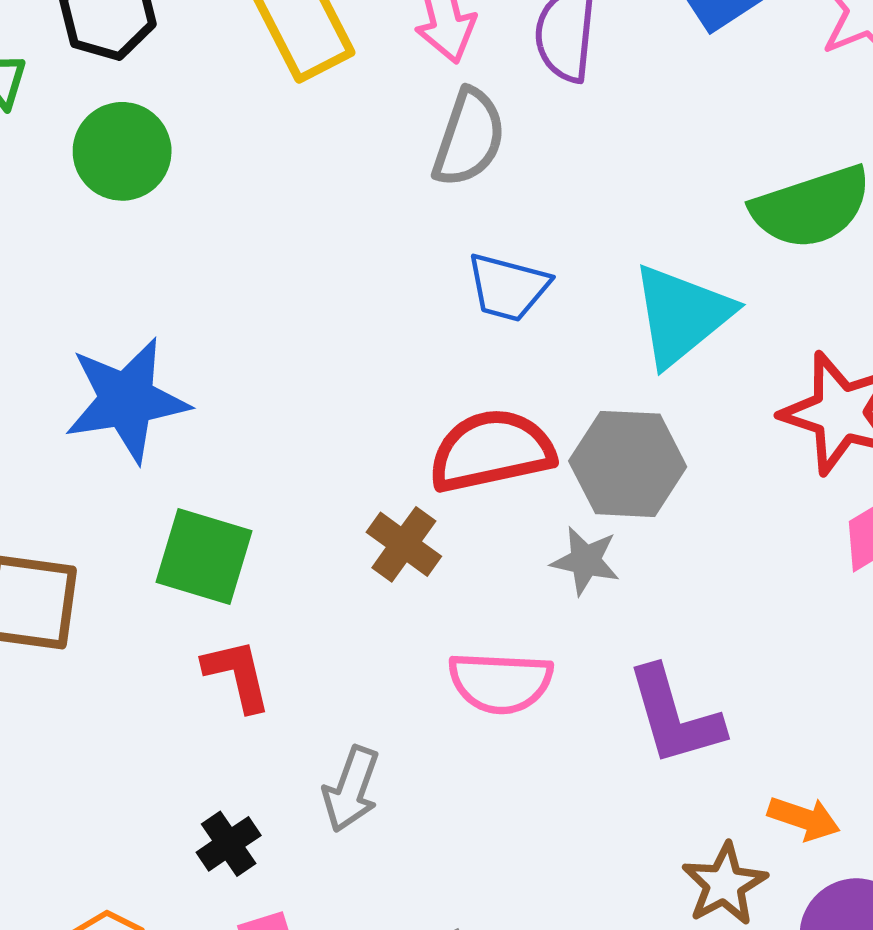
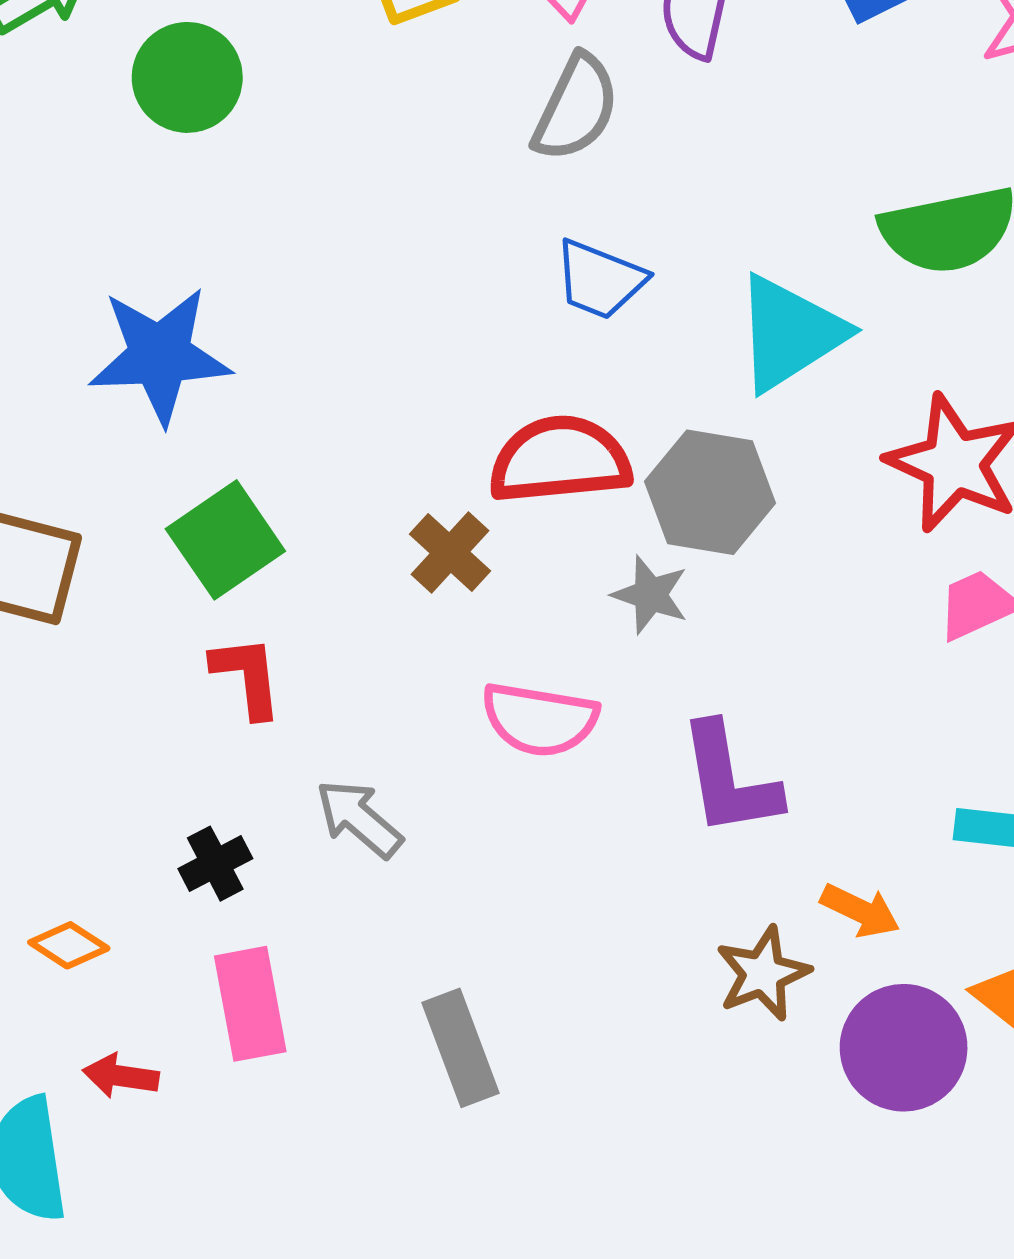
green square: (204, 556) -> (225, 540), turned 32
gray arrow: (351, 789) -> (359, 819), turned 104

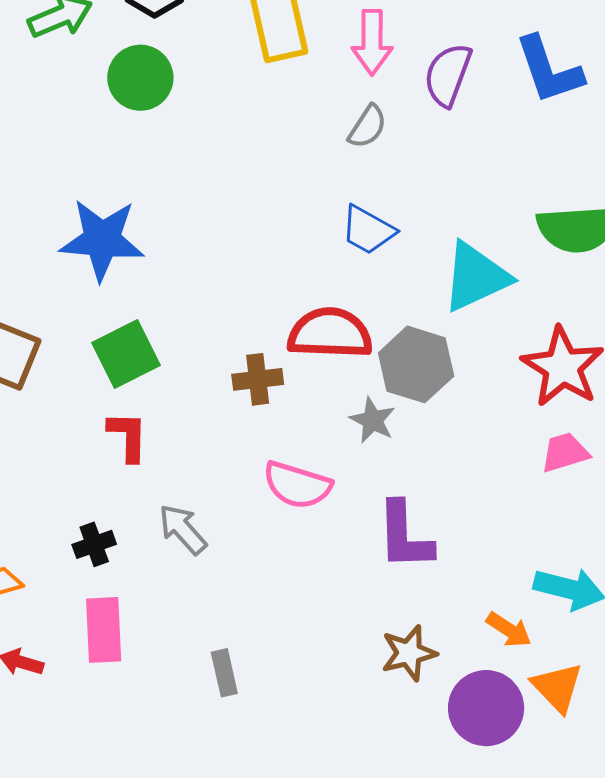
gray semicircle: (576, 108) -> (367, 127), size x0.7
brown cross: (450, 553) -> (258, 379), turned 33
orange arrow: (860, 911) -> (509, 630), moved
gray rectangle: (461, 1048) -> (224, 673), size x0.7

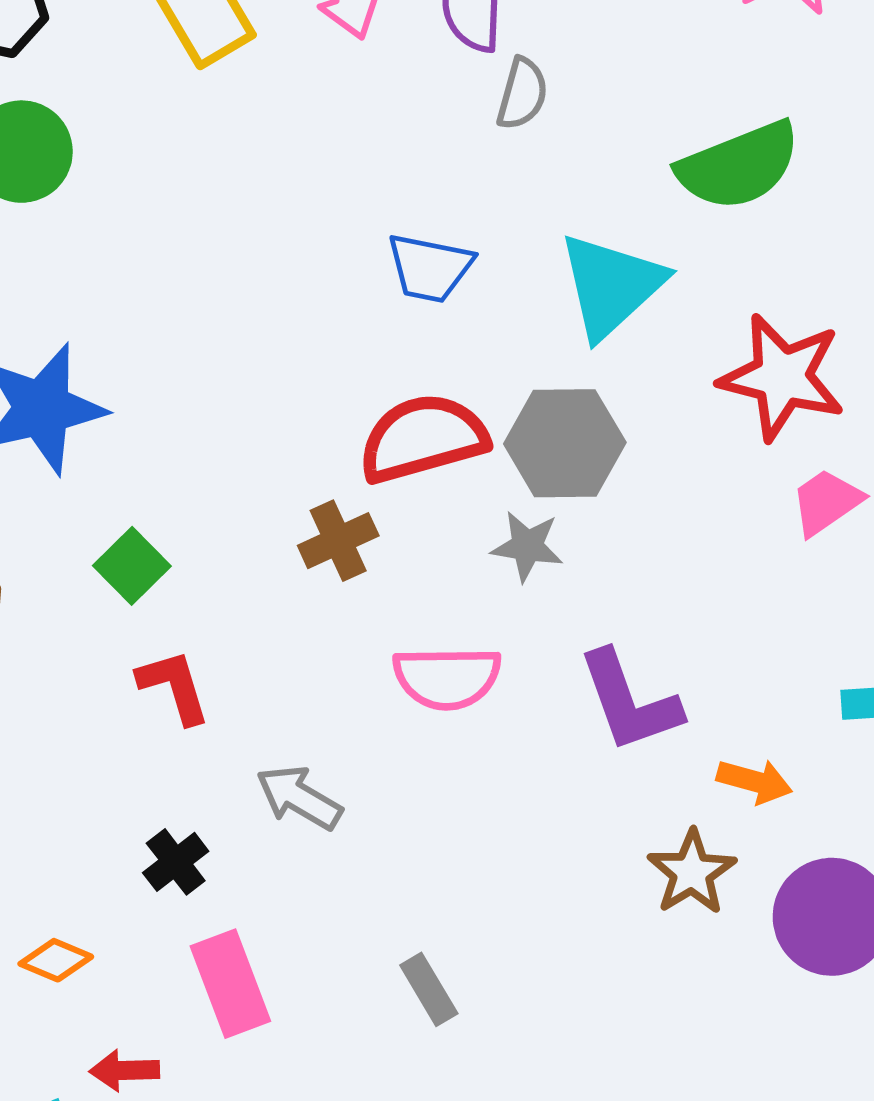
gray semicircle: (367, 127) -> (522, 94), moved
green square: (126, 354) -> (132, 566), size x0.7
orange arrow: (509, 630) -> (755, 781), moved

